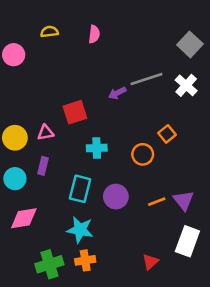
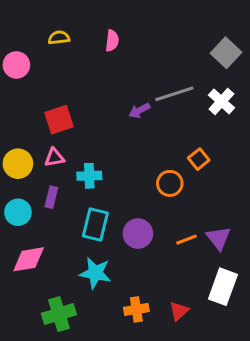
red square: (75, 112) -> (59, 120), moved
cyan cross: (97, 148) -> (89, 176), moved
orange cross: (85, 260) -> (136, 309), moved

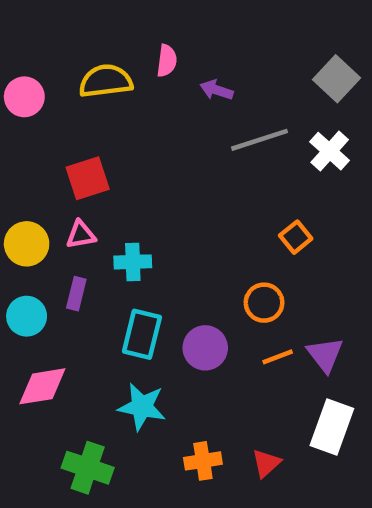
yellow semicircle: (59, 38) -> (106, 81), moved, size x1.6
purple arrow: (139, 111) -> (217, 90), moved, turned 45
orange circle: (170, 183) -> (264, 303), moved
green cross: (59, 314) -> (88, 468), turned 36

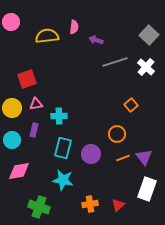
pink circle: (24, 97) -> (11, 22), moved
red square: (88, 178) -> (27, 79), moved

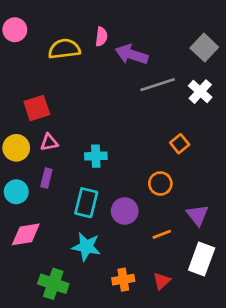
purple arrow: (96, 40) -> (132, 54), size x1.6
cyan cross: (59, 116) -> (96, 156), moved
orange line: (123, 158) -> (162, 234), moved

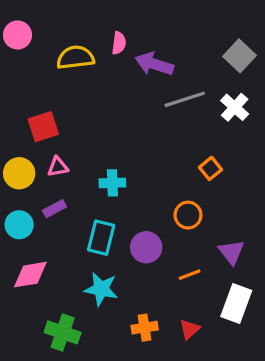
purple rectangle: (46, 178) -> (55, 209), turned 48

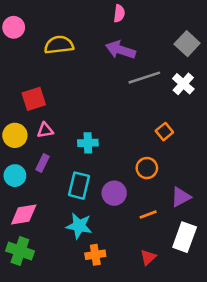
pink semicircle: (119, 43) -> (119, 13), moved
purple rectangle: (55, 209) -> (43, 163), turned -36
purple triangle: (231, 252) -> (181, 197), turned 40
orange cross: (145, 328) -> (95, 255), moved
green cross: (63, 332) -> (20, 251), moved

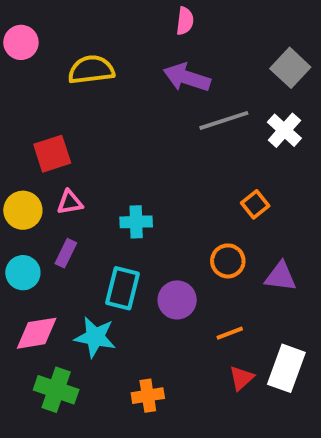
purple triangle: (181, 197) -> (281, 277), moved, turned 35
cyan star: (79, 226) -> (95, 337), moved
green cross: (20, 251) -> (56, 390), moved
red triangle: (148, 257) -> (241, 378), moved

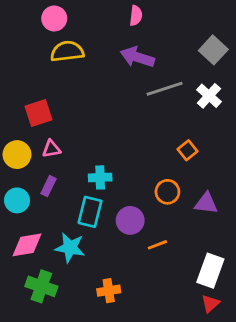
pink circle: (21, 42) -> (54, 18), moved
cyan cross: (136, 222) -> (100, 177), moved
orange line: (230, 333) -> (157, 245), moved
red triangle: (241, 378) -> (210, 304), moved

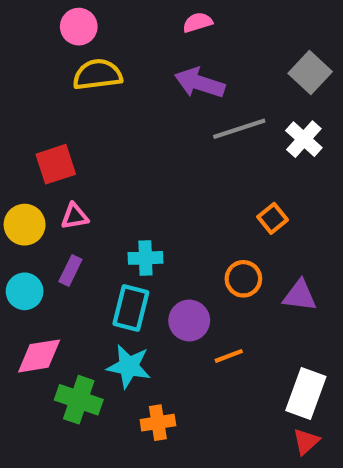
pink semicircle: (136, 16) -> (198, 22), turned -114
cyan star: (70, 248) -> (129, 366), moved
green cross: (41, 286) -> (79, 400), moved

